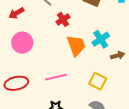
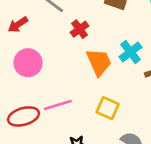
pink line: (56, 77) -> (58, 105), moved
yellow square: (98, 81) -> (108, 108), moved

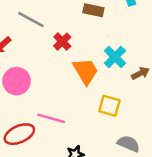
pink line: (58, 105) -> (51, 118), turned 40
yellow square: (108, 108) -> (109, 106), moved

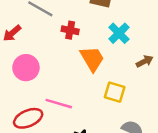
red cross: (62, 42) -> (70, 30), turned -35
cyan cross: (115, 57) -> (119, 33), moved

